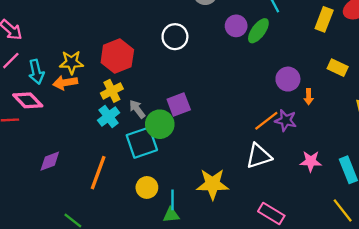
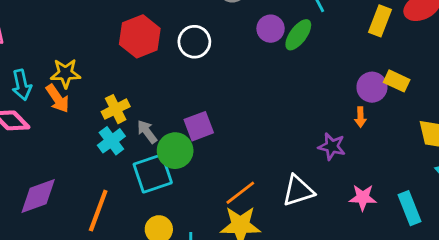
red hexagon: (117, 56) -> (140, 36), moved
purple circle: (288, 79) -> (372, 87), moved
orange arrow: (65, 83) -> (58, 98), turned -115
orange line: (266, 121) -> (240, 193), moved
purple diamond: (50, 161) -> (38, 196), size x1.4

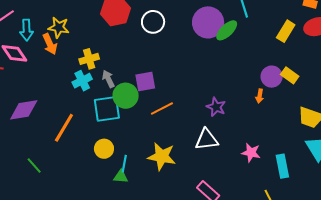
purple circle: (271, 29) -> (208, 22), size x1.6
purple star: (332, 146) -> (216, 107), moved
orange line: (240, 193) -> (162, 108), moved

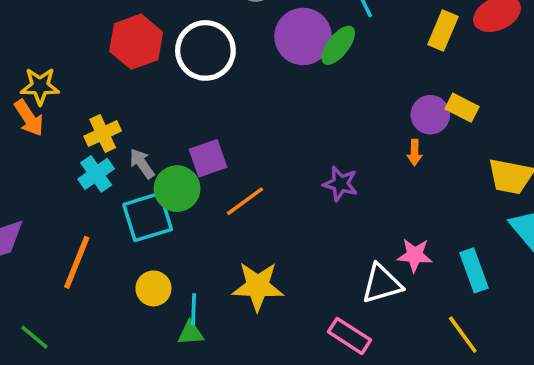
white circle: (153, 22) -> (205, 50), size x1.4
white triangle: (207, 140) -> (382, 284), moved

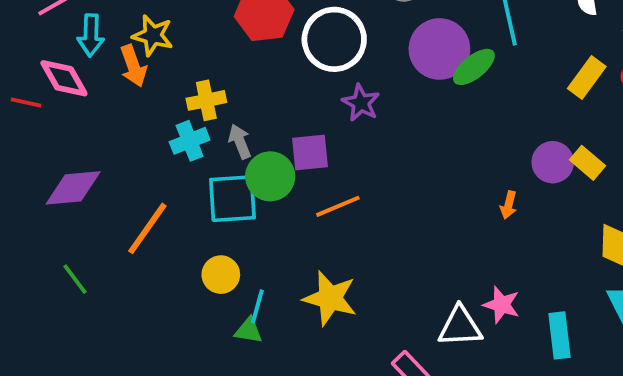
orange arrow: (415, 152) -> (509, 205), moved
purple star: (340, 184) -> (361, 103), moved
green line: (34, 337) -> (75, 279), moved

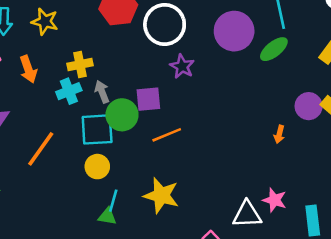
orange arrow: (133, 66) -> (28, 69), moved
green ellipse: (474, 67) -> (274, 49), moved
yellow circle: (221, 275) -> (97, 167), moved

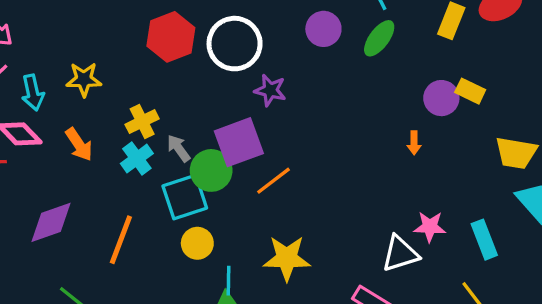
purple circle: (234, 31) -> (323, 29), size x0.7
purple square: (148, 99) -> (239, 142), size x1.4

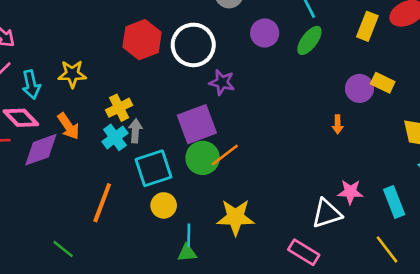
gray arrow: (179, 148) -> (135, 131), moved, turned 40
green circle: (211, 170) -> (203, 158), moved
purple diamond: (51, 222) -> (41, 150), moved

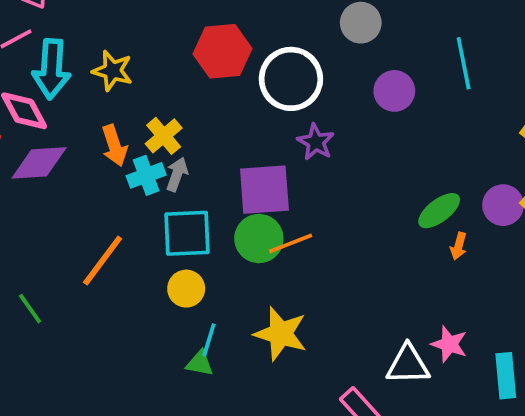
green ellipse: (309, 40) -> (439, 211), moved
cyan arrow: (31, 85) -> (51, 69), size x1.4
yellow cross: (119, 108) -> (164, 136), turned -30
orange arrow: (68, 126) -> (114, 146), moved

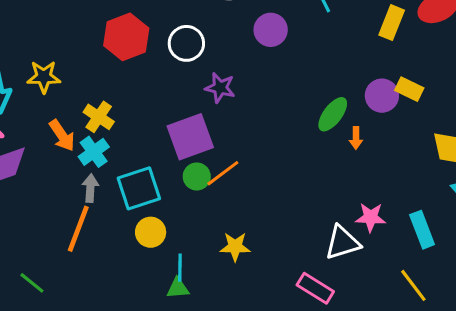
white circle: (291, 79) -> (186, 43), size x0.7
gray arrow: (177, 174) -> (90, 188), moved
green circle: (259, 239) -> (197, 176), size x0.7
yellow star: (281, 334) -> (235, 247), size x0.7

